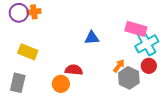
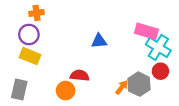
purple circle: (19, 13) -> (29, 34), moved
cyan cross: (147, 44) -> (158, 47), turned -30
orange arrow: (119, 66) -> (122, 87), moved

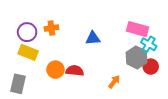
orange cross: (36, 13) -> (51, 28), moved
cyan cross: (158, 47) -> (149, 44), size x0.7
gray hexagon: (139, 84) -> (137, 57), moved
orange circle: (66, 91) -> (55, 70), moved

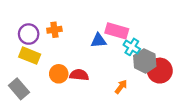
pink rectangle: (138, 29) -> (117, 31), moved
cyan cross: (149, 44) -> (132, 47), moved
red circle: (151, 67) -> (160, 71), size x1.5
gray rectangle: (18, 84) -> (19, 89), turned -54

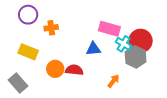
purple circle: (29, 34) -> (28, 15), moved
blue triangle: (98, 40) -> (93, 49), moved
red circle: (160, 71) -> (141, 41), moved

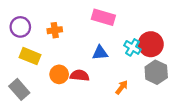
purple circle: (28, 15) -> (20, 27), moved
pink rectangle: (109, 29) -> (103, 17), moved
gray hexagon: (136, 57) -> (156, 72), moved

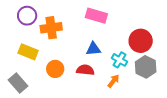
purple circle: (20, 27) -> (27, 16), moved
orange cross: (55, 30) -> (51, 28), size x1.5
cyan cross: (132, 47) -> (119, 60), moved
red semicircle: (80, 75) -> (85, 70), moved

